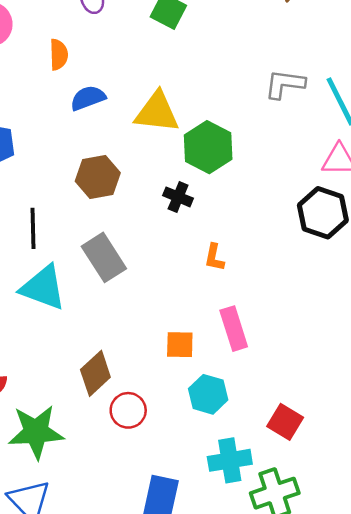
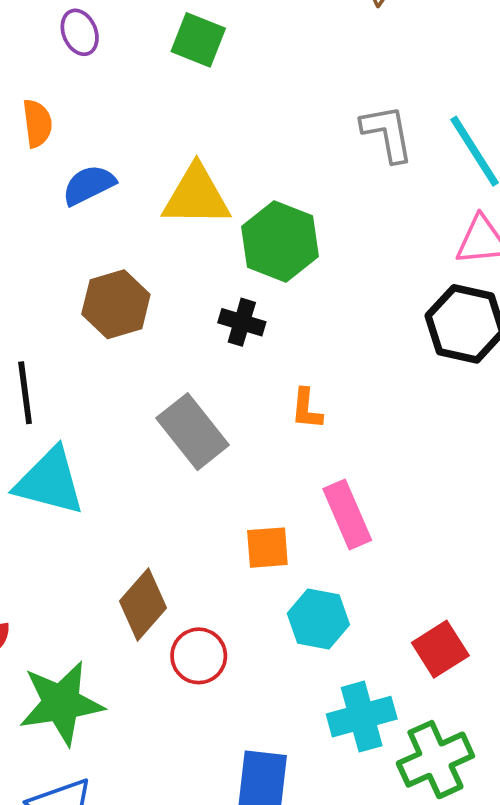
gray L-shape: (285, 84) -> (387, 133), turned 78
gray rectangle: (104, 257) -> (193, 432), moved
red square: (285, 422) -> (440, 649), turned 32

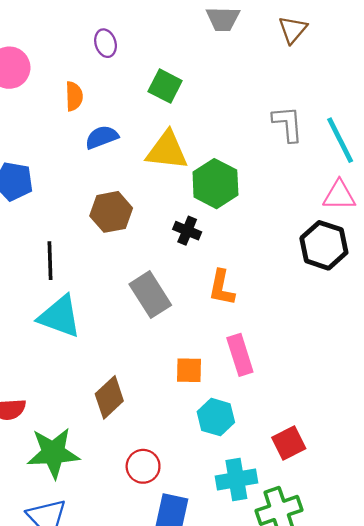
green square: (198, 40) -> (165, 86), moved
orange L-shape: (307, 409) -> (222, 288), size x1.4
red circle: (199, 656) -> (143, 466), moved

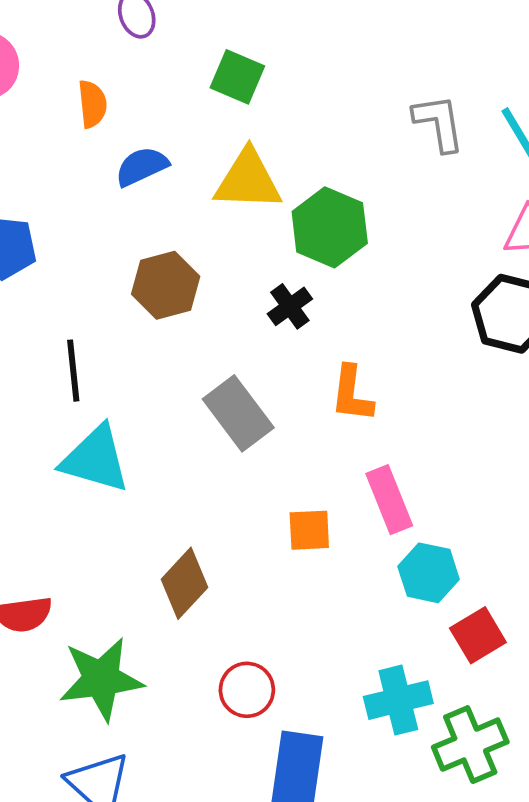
black cross: (187, 231) -> (290, 306), turned 36
cyan hexagon: (216, 417) -> (429, 573), moved

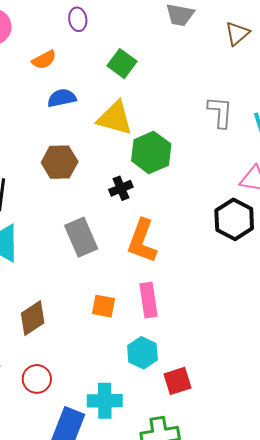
orange semicircle: (92, 104) -> (44, 60), turned 55
orange L-shape: (352, 394) -> (142, 241), size x1.4
cyan hexagon: (429, 573) -> (142, 353), moved
red circle: (247, 690) -> (37, 379), moved
cyan cross: (398, 700) -> (105, 401), moved

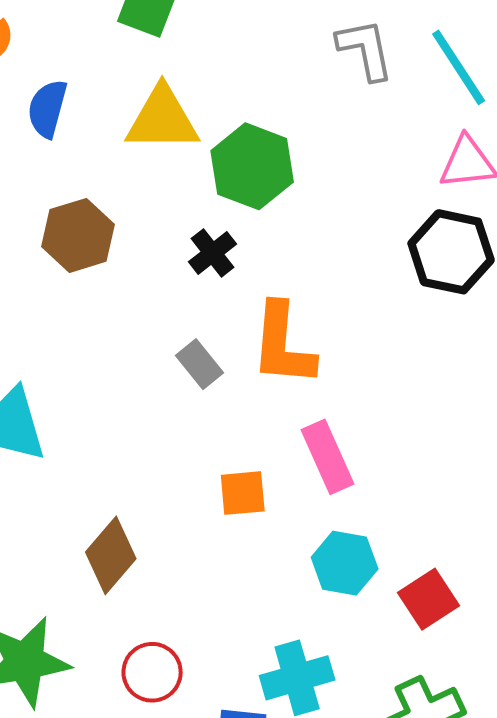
blue semicircle: (62, 98) -> (47, 109), turned -48
gray rectangle: (81, 237) -> (199, 364), moved, size x0.6

